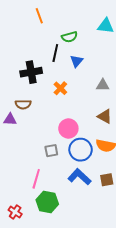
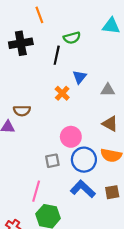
blue triangle: (76, 61) -> (80, 77), moved
black cross: (31, 72) -> (21, 43), moved

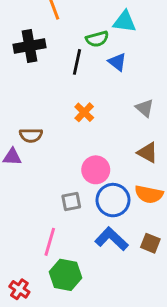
cyan triangle: (111, 26) -> (124, 22), moved
blue triangle: (80, 77) -> (117, 62), moved, turned -32
gray triangle: (108, 90) -> (145, 108), turned 40
brown square: (112, 192) -> (150, 243), turned 32

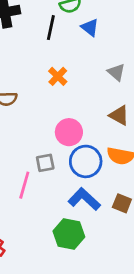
pink line: (50, 242) -> (24, 185), moved
green hexagon: (65, 275) -> (69, 234), moved

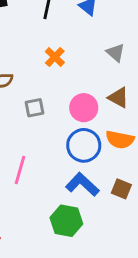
pink circle: (69, 132) -> (84, 108), moved
gray square: (45, 163) -> (34, 108), moved

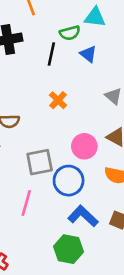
gray square: (34, 108) -> (40, 162), moved, size x1.5
blue circle: (84, 145) -> (69, 181), moved

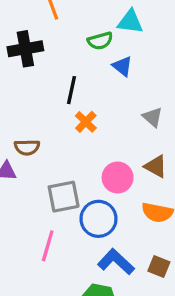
black line: (51, 54) -> (71, 90), moved

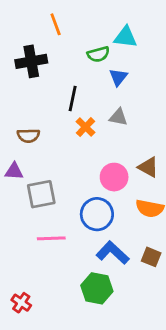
blue triangle: (122, 66) -> (118, 77), turned 30
gray triangle: (153, 117) -> (118, 117), moved, turned -30
brown semicircle: (27, 147) -> (28, 136), moved
gray square: (64, 197) -> (41, 194), moved
pink line: (48, 246) -> (51, 238), turned 72

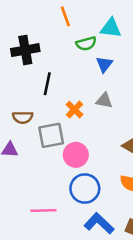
orange line: (56, 24) -> (65, 16), moved
black line: (73, 99) -> (47, 84), moved
pink circle: (114, 177) -> (76, 155), moved
gray square: (41, 194) -> (51, 135), moved

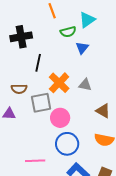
cyan triangle: (111, 28) -> (87, 20), turned -42
gray triangle: (104, 100) -> (85, 85), moved
orange cross: (74, 110) -> (59, 83), size x1.5

